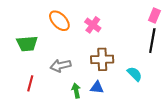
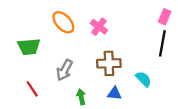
gray arrow: (60, 66) -> (64, 70), turned -48
red line: (30, 83) -> (32, 89), turned -49
blue triangle: (97, 88) -> (115, 93), moved

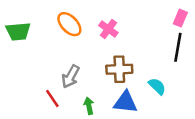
green trapezoid: (29, 47) -> (18, 31), moved
red line: (32, 89) -> (52, 99), moved
blue triangle: (115, 93) -> (125, 102), size x1.5

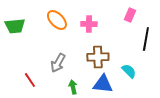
pink rectangle: (180, 18) -> (130, 15), moved
pink cross: (108, 29) -> (89, 24), turned -35
red line: (52, 99) -> (30, 80), moved

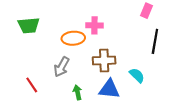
pink rectangle: (130, 15) -> (146, 11), moved
orange ellipse: (57, 20) -> (73, 38), moved, turned -50
green trapezoid: (15, 26) -> (29, 25), moved

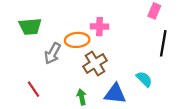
brown cross: (104, 60) -> (95, 63), moved, turned -30
gray arrow: (62, 67) -> (53, 53), moved

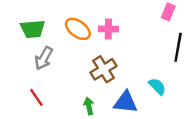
orange ellipse: (77, 40) -> (78, 29), moved, turned 40
gray arrow: (53, 53) -> (44, 58), moved

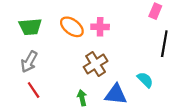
gray arrow: (44, 58) -> (29, 62), moved

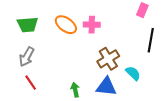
brown cross: (96, 64) -> (108, 59), moved

